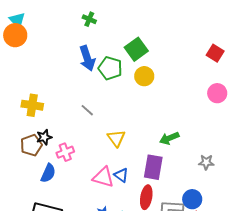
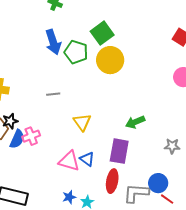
yellow circle: (144, 76) -> (110, 60), size x1.4
gray line: (87, 110) -> (53, 94), turned -48
blue semicircle: (48, 173) -> (17, 139), moved

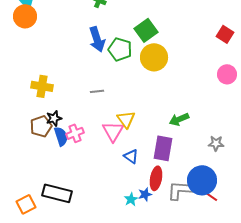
blue semicircle: (17, 139) -> (61, 136), turned -42
pink triangle: (69, 161) -> (113, 131), moved, turned 45
blue circle: (158, 183) -> (202, 180), size x1.5
blue star: (69, 197) -> (145, 194), moved

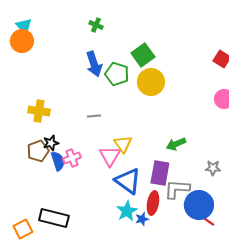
blue triangle: (131, 156) -> (128, 181), size x1.8
gray L-shape: (180, 190) -> (177, 189), moved
cyan star: (131, 199) -> (127, 211), moved, size x1.5

